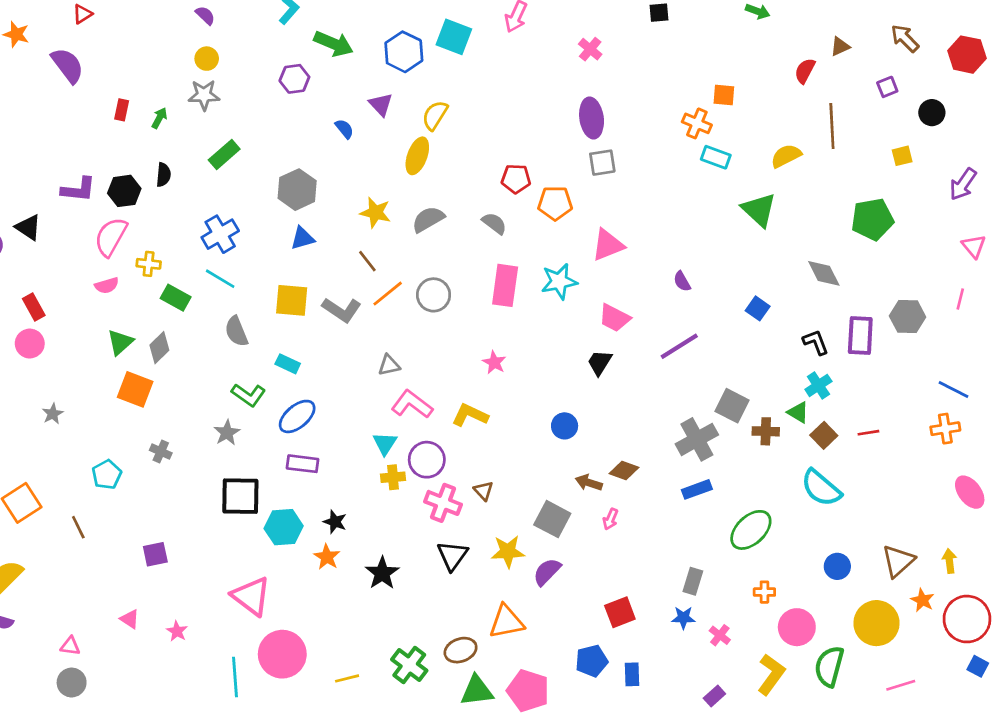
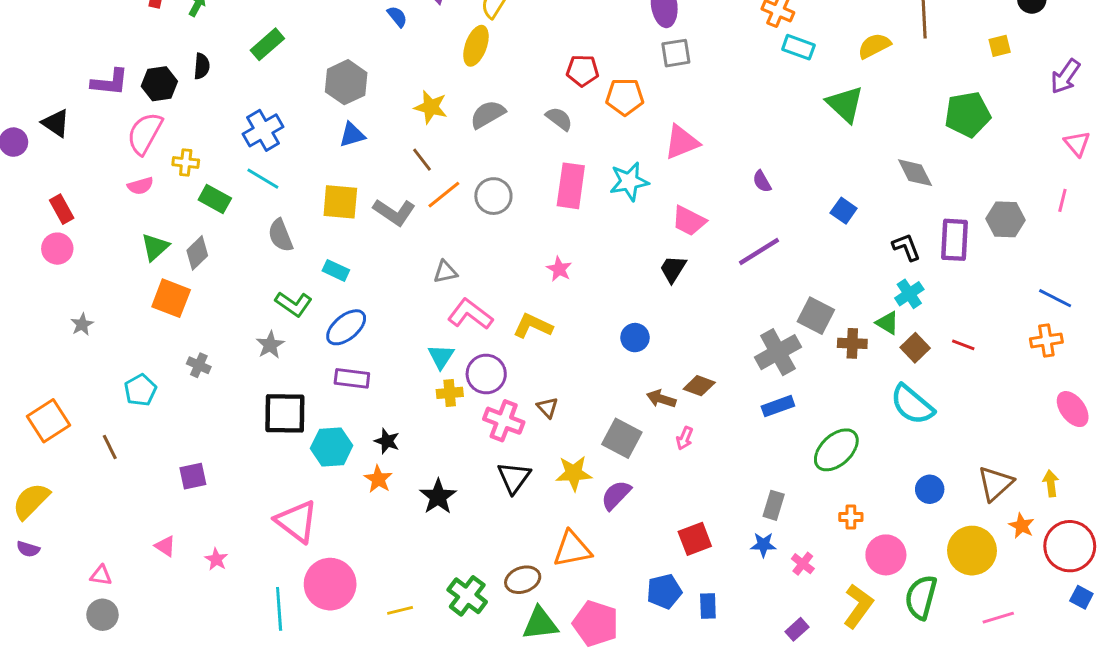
red line: (868, 433) -> (963, 345), turned 30

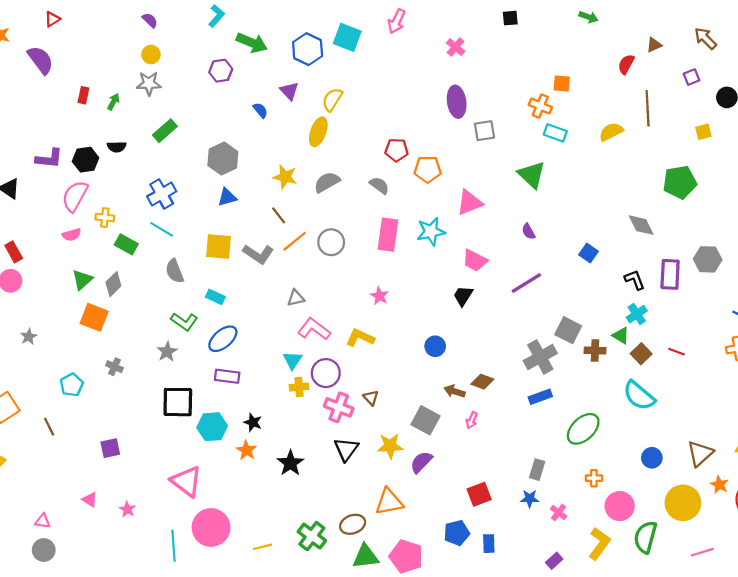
gray square: (676, 53) -> (485, 131), moved
black semicircle: (202, 66) -> (117, 147), turned 84
green triangle: (845, 104) -> (532, 175), moved

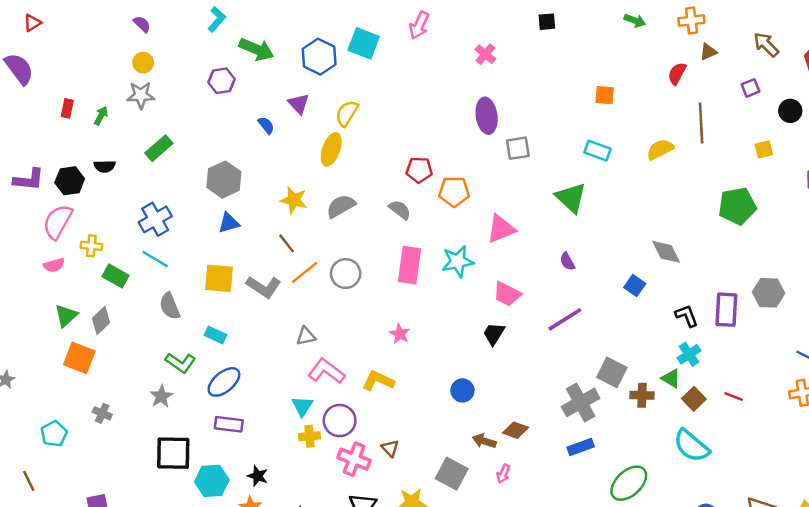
orange cross: (540, 106) -> (691, 20), moved, turned -30
gray diamond: (641, 225) -> (666, 252), moved

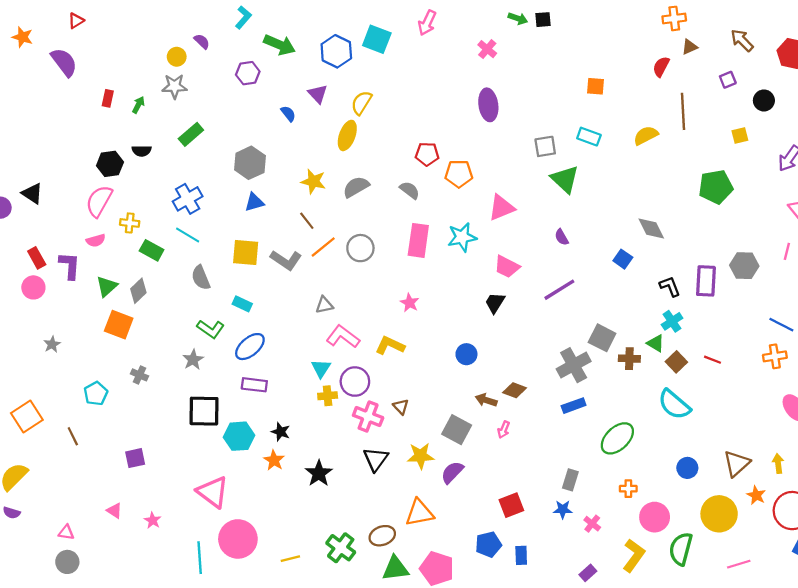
green arrow: (635, 20) -> (518, 18), moved
purple semicircle: (142, 24) -> (202, 41), moved
gray square: (518, 148) -> (545, 146), moved
purple L-shape: (29, 180) -> (70, 266), moved, turned -92

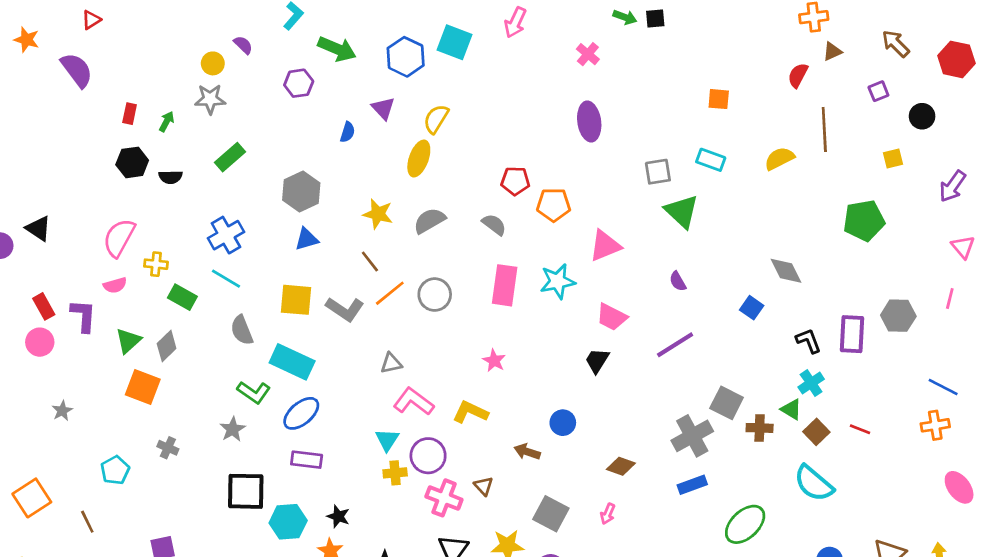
blue semicircle: (288, 114) -> (348, 132), turned 56
black hexagon: (110, 164) -> (132, 162), moved
cyan rectangle: (242, 304) -> (292, 362), size x1.8
brown arrow: (486, 400) -> (527, 452), moved

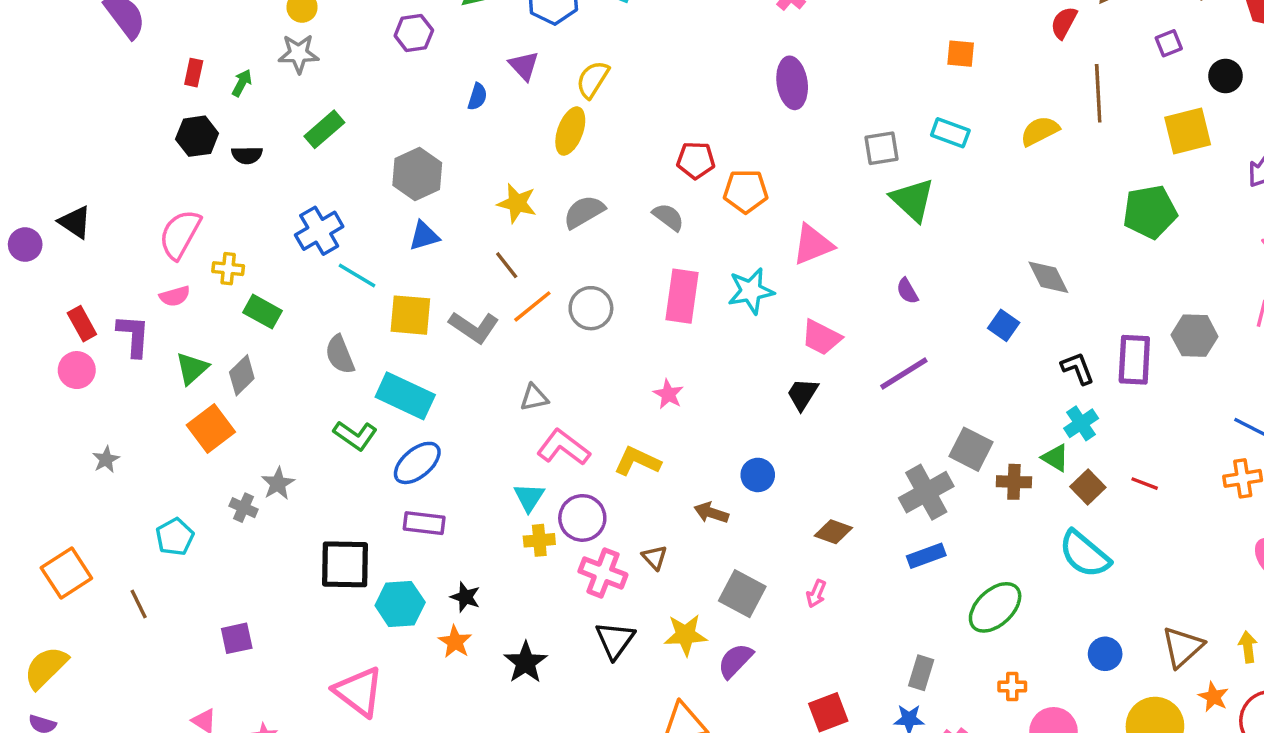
yellow square: (893, 158) -> (1188, 131), size x1.8
cyan line: (226, 279) -> (357, 275), moved
orange square: (143, 387) -> (211, 429), turned 32
gray star: (233, 429) -> (278, 484), moved

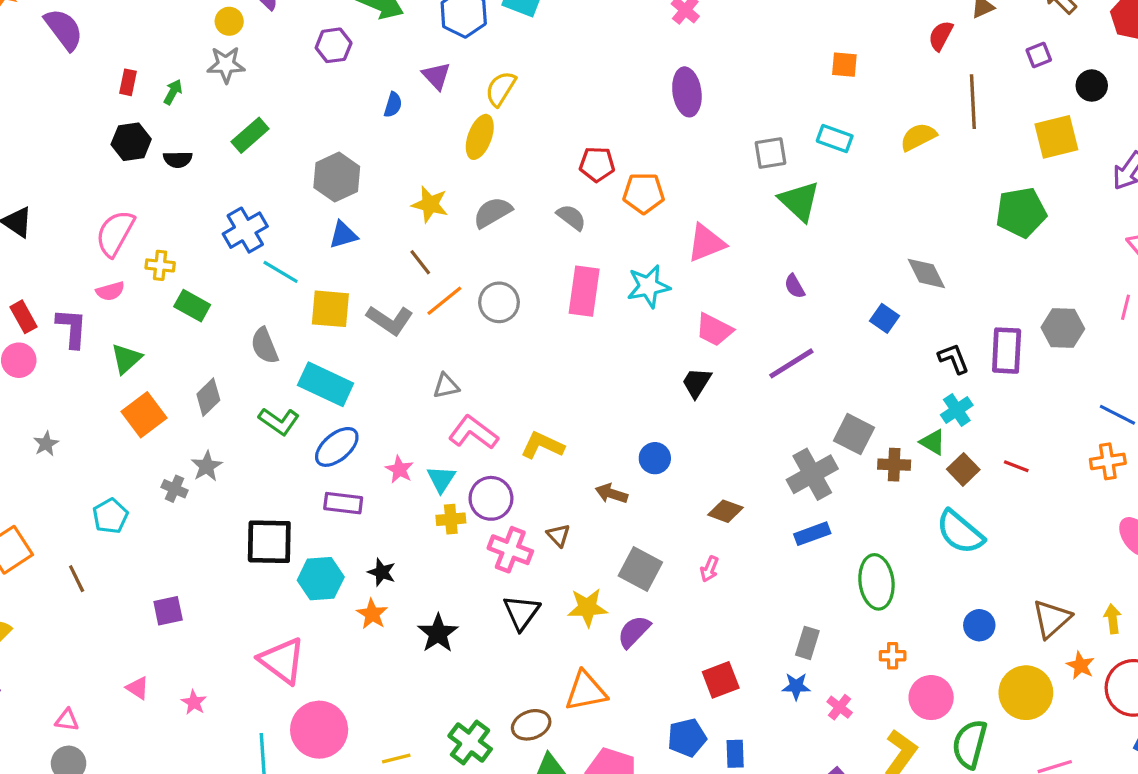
gray diamond: (242, 375) -> (208, 397), moved
pink star: (668, 394) -> (399, 469), moved
green ellipse: (995, 607) -> (876, 582), turned -54

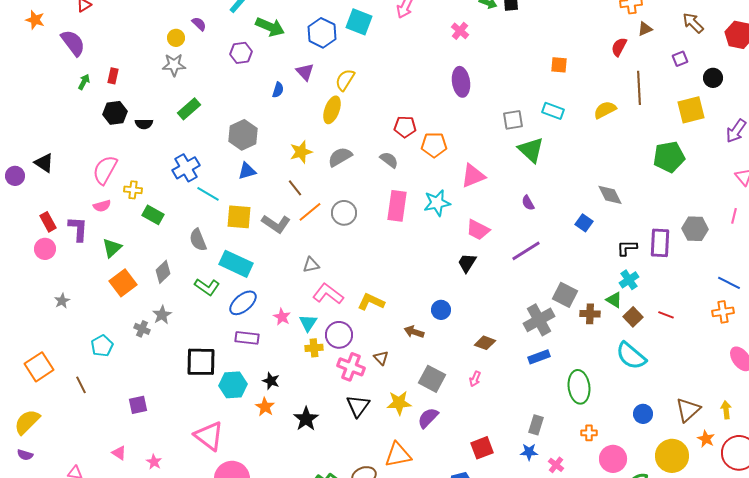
green arrow: (173, 92) -> (84, 82), moved
yellow star: (430, 204) -> (301, 152), turned -30
black L-shape: (954, 359) -> (627, 248), turned -70

